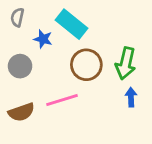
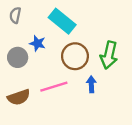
blue star: (43, 39) -> (37, 43), moved
blue arrow: (131, 97) -> (91, 84), moved

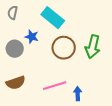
blue arrow: (91, 84) -> (78, 94), moved
pink line: (54, 87) -> (55, 86), moved

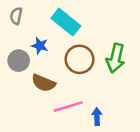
brown semicircle: (16, 83) -> (43, 83), moved, turned 42

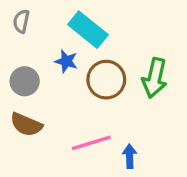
blue star: (40, 46) -> (66, 61), moved
brown semicircle: (43, 83) -> (26, 125), moved

